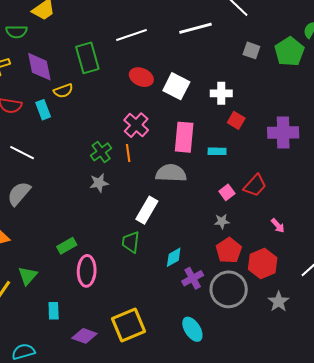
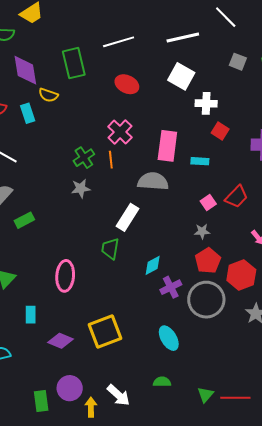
white square: (176, 86) -> (181, 76), moved
yellow semicircle: (63, 91) -> (48, 95), turned 36
green rectangle: (67, 246) -> (24, 220), moved

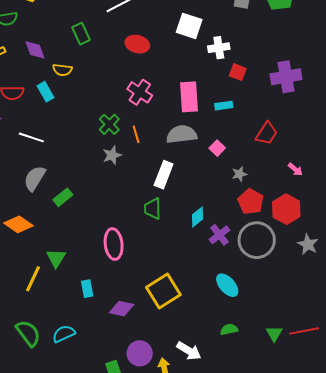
green rectangle: (74, 63) -> (81, 34), size x0.7
purple diamond: (25, 70) -> (35, 50), size x0.7
orange line: (111, 160) -> (136, 134), moved
pink square: (208, 203) -> (217, 148), moved

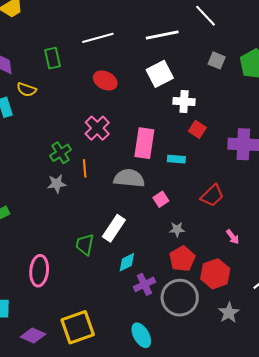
white square: (189, 26) -> (160, 74), turned 32
white rectangle: (164, 175) -> (114, 228), moved

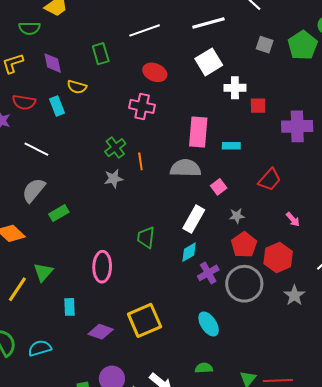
pink cross: (97, 128) -> (142, 106), moved, turned -30
red square: (197, 129) -> (258, 106), moved, turned -30
white rectangle: (114, 228) -> (194, 219), moved

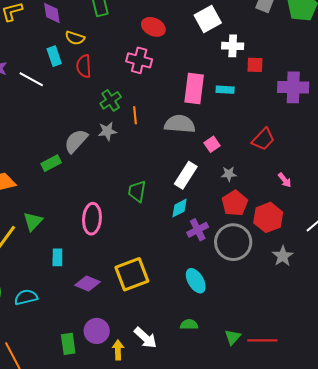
red semicircle: (24, 102) -> (84, 66), moved, turned 75
cyan rectangle: (231, 146) -> (225, 90), moved
white line: (36, 149) -> (31, 79), moved
gray semicircle: (34, 190) -> (76, 141), moved

